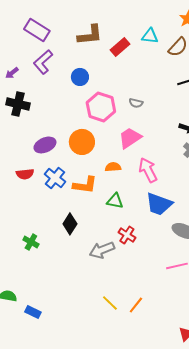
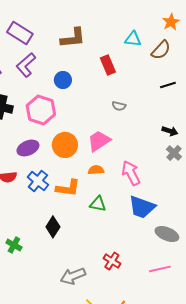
red rectangle: (120, 47) -> (108, 65), moved, turned -72
pink hexagon: (101, 107) -> (41, 110), moved
pink trapezoid: (130, 138) -> (99, 141), moved
red cross: (127, 235) -> (112, 261), moved
gray arrow: (102, 250) -> (73, 276), moved

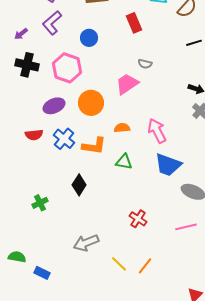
pink trapezoid: (99, 141) -> (127, 84), moved
green cross: (14, 245) -> (40, 203), turned 35
gray arrow: (73, 276) -> (86, 243), moved

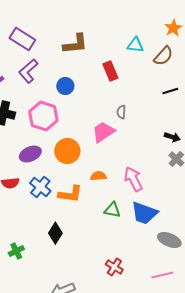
gray semicircle: (145, 64) -> (121, 112), turned 80
green triangle: (124, 162) -> (112, 210), moved

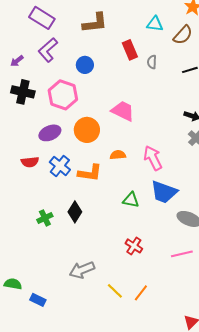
gray semicircle: (121, 112) -> (152, 62), moved
pink trapezoid: (103, 132) -> (123, 111), turned 60
green triangle: (112, 210) -> (131, 200), moved
green cross: (16, 251) -> (45, 218), moved

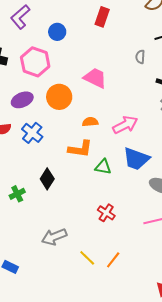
red rectangle: (130, 50) -> (102, 17), turned 42
gray semicircle: (152, 62) -> (140, 57), moved
pink arrow: (153, 158) -> (125, 125), turned 90
orange L-shape: (90, 173) -> (80, 149), moved
green cross: (45, 218) -> (17, 194), moved

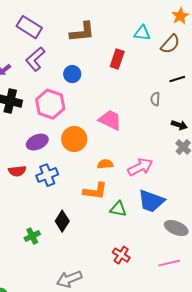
blue cross: (32, 133) -> (47, 175), turned 30

